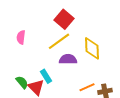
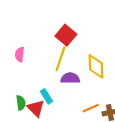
yellow line: (59, 41) -> (61, 59), turned -35
green semicircle: (22, 82) -> (21, 103), turned 32

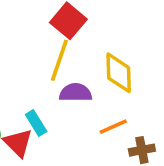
orange line: (91, 108) -> (113, 127), moved

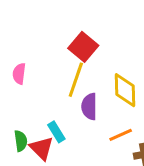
purple semicircle: (76, 93) -> (89, 107), turned -90

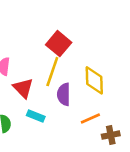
cyan rectangle: (56, 132) -> (36, 116), turned -36
red triangle: (42, 148) -> (23, 88), moved

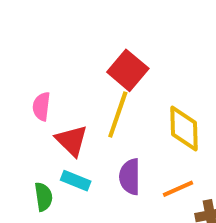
purple semicircle: (64, 94) -> (130, 177), moved
cyan rectangle: (36, 116) -> (76, 181), moved

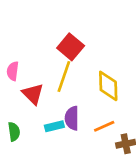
cyan rectangle: (76, 181) -> (54, 126), moved, turned -36

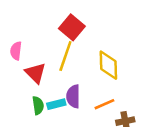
green semicircle: (14, 132) -> (38, 105), moved

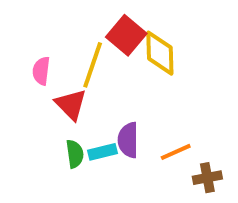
yellow line: (65, 56) -> (93, 65), moved
yellow diamond: (108, 65) -> (160, 53), moved

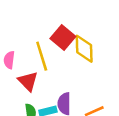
yellow line: (93, 65) -> (42, 56), turned -36

